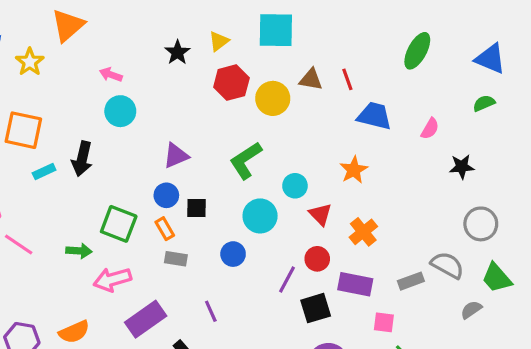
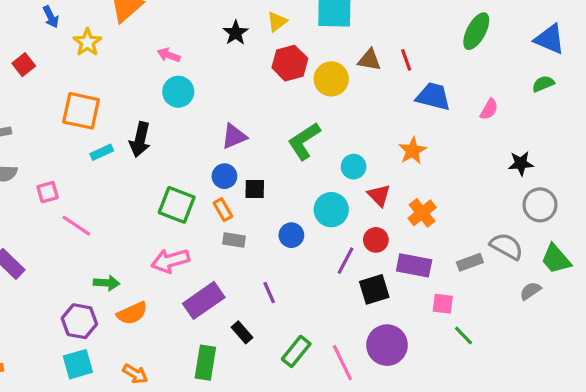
black star: (462, 167) -> (521, 163), moved
cyan circle: (260, 216) -> (331, 210), moved
green arrow: (79, 251) -> (107, 283), moved

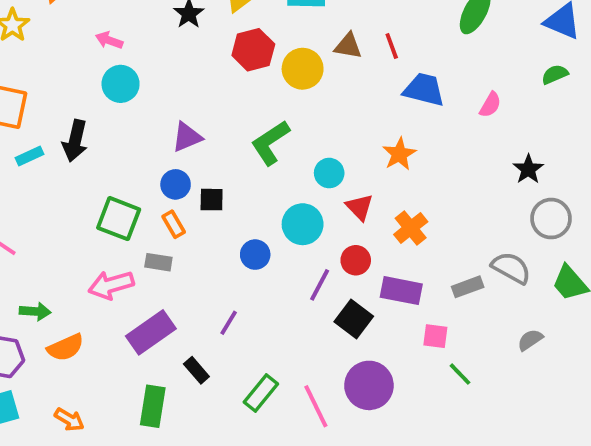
black star: (521, 163) -> (528, 169), turned -30
gray rectangle: (234, 240) -> (158, 262), moved
black square: (374, 289) -> (354, 319), turned -36
gray semicircle: (530, 291) -> (530, 340), moved
purple line: (269, 293) -> (229, 323), turned 55

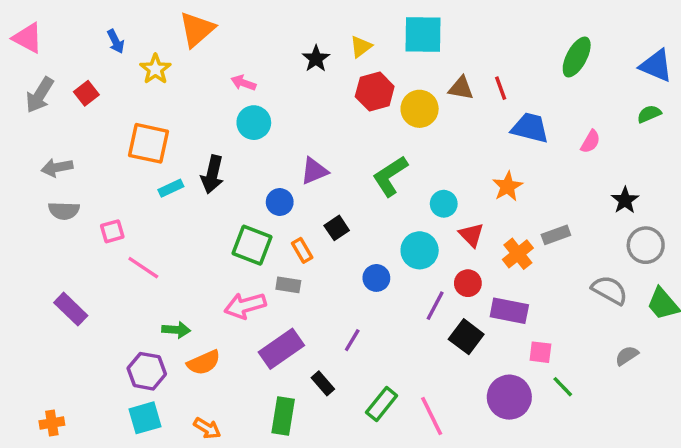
blue circle: (176, 184) -> (280, 202), moved
black square: (212, 200) -> (337, 228), turned -35
gray rectangle: (468, 287) -> (556, 235), moved
purple circle: (369, 385) -> (509, 397), moved

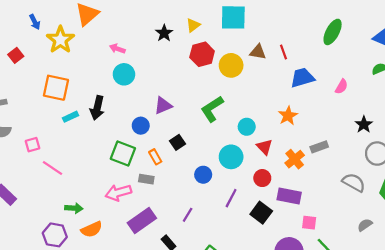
yellow star: (155, 69) -> (60, 40), size x1.4
blue trapezoid: (530, 128) -> (302, 78), turned -30
purple line: (435, 306) -> (231, 198), moved

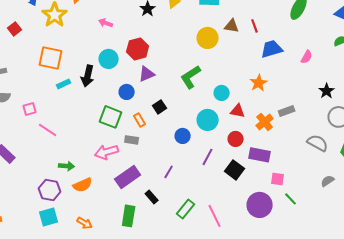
red hexagon: (202, 54) -> (138, 49), moved
cyan circle: (124, 74) -> (109, 59), moved
red triangle: (265, 147) -> (238, 111), turned -35

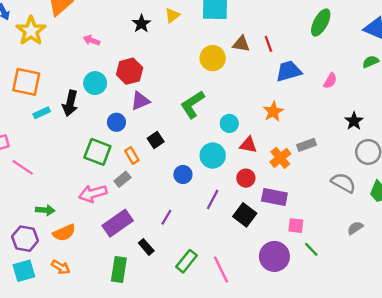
gray rectangle: (132, 140) -> (122, 179), turned -48
orange arrow: (85, 223) -> (61, 267), moved

